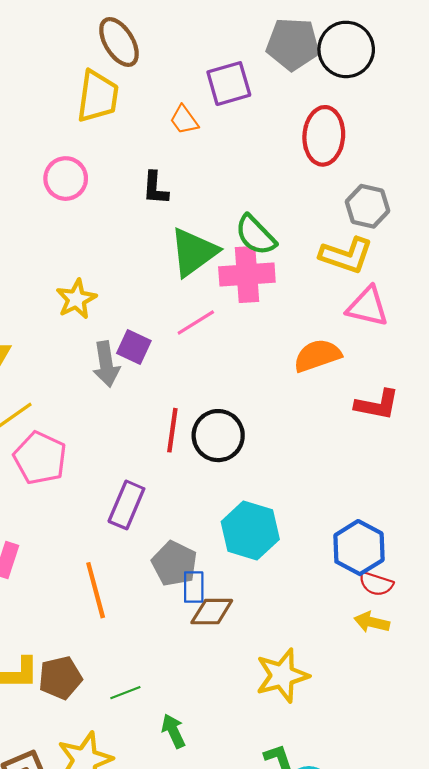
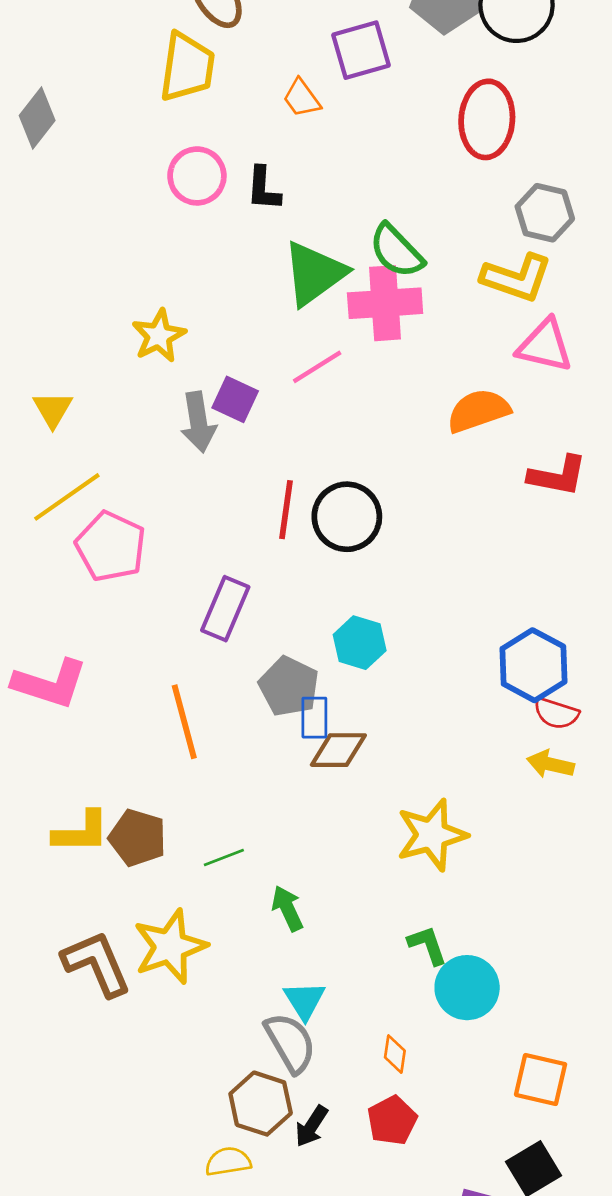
pink circle: (66, 179) -> (197, 176), moved
cyan hexagon: (250, 530) -> (360, 643), moved, size x0.7
brown pentagon: (60, 678) -> (138, 838), turned 30

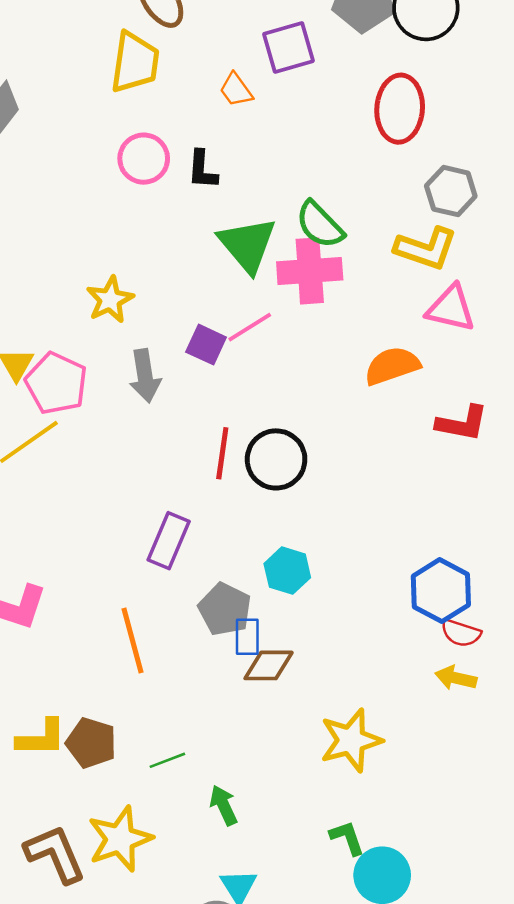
green triangle: (314, 274) -> (247, 245), turned -34
purple square: (235, 399) -> (206, 345), moved
pink pentagon: (111, 546) -> (56, 383), moved

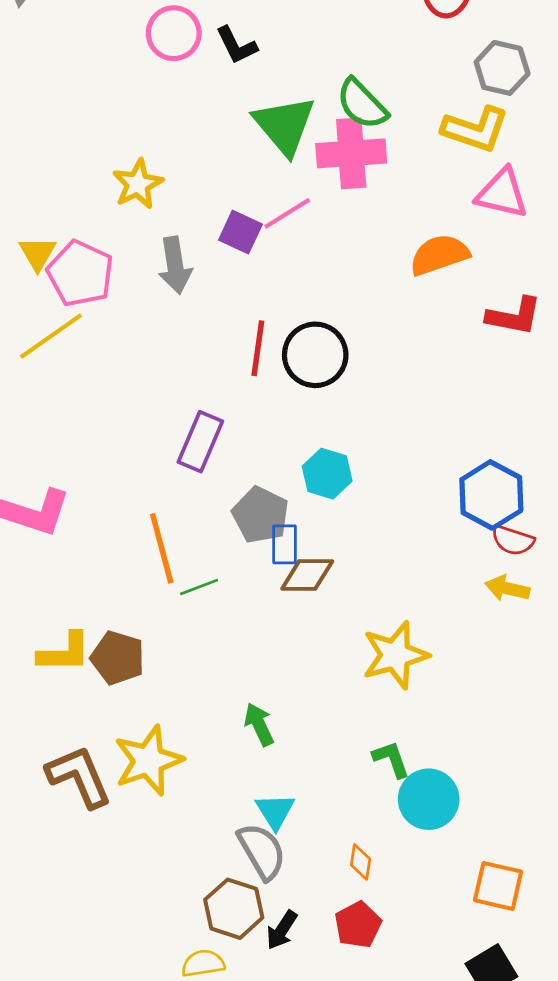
black L-shape: (202, 170) -> (236, 45), turned -30
green line: (167, 760) -> (199, 587), moved

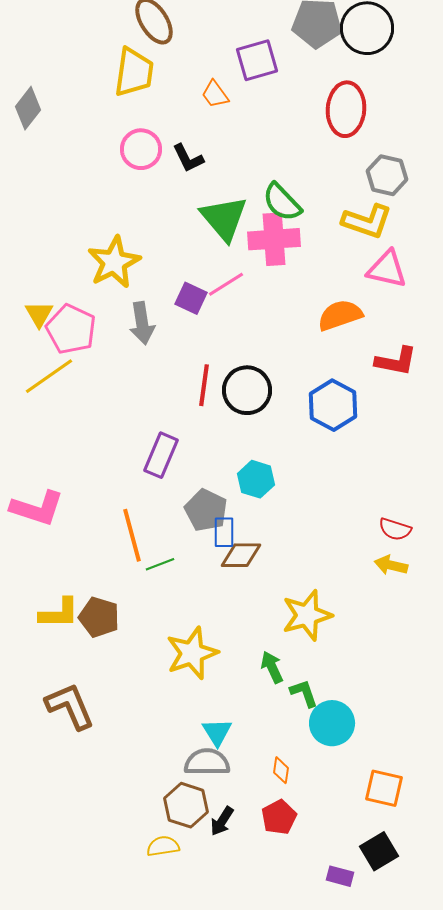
yellow star: (138, 184) -> (114, 262), size x1.4
blue hexagon: (491, 495) -> (333, 405), moved
green arrow: (259, 724) -> (272, 667), moved
yellow star: (148, 761) -> (192, 653), moved
gray semicircle: (262, 851) -> (207, 762), turned -60

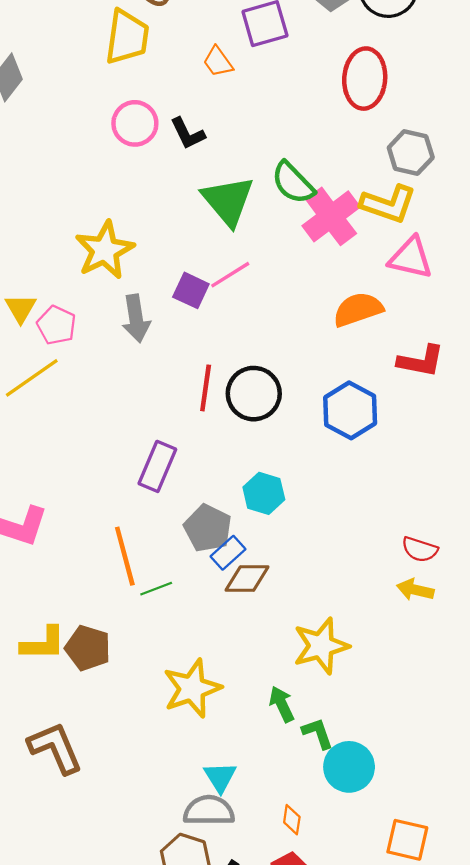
pink cross: (274, 239) -> (331, 216), moved, turned -33
pink pentagon: (71, 329) -> (56, 325), size x0.7
blue rectangle: (224, 532) -> (228, 553), turned 48

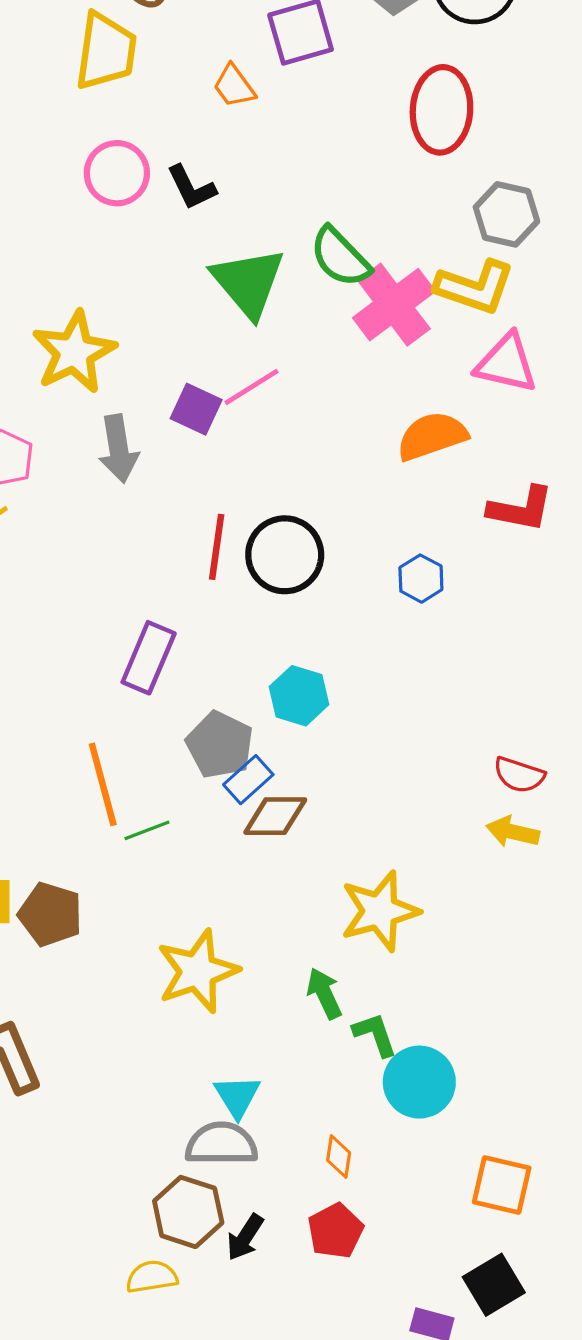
blue hexagon: (350, 410) -> (421, 579), size x0.6

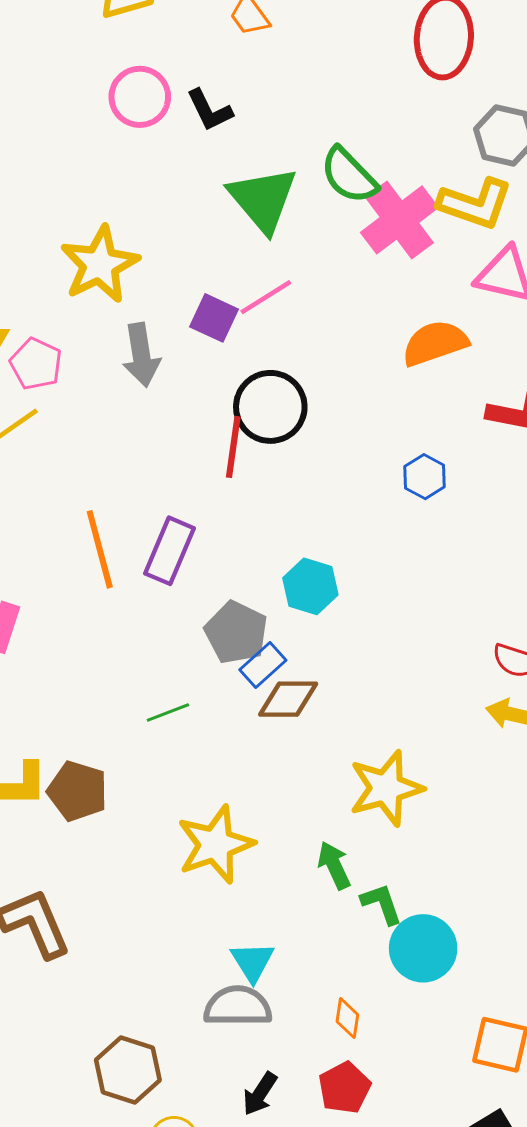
black circle: (285, 555) -> (270, 407), moved
orange line: (103, 784) -> (100, 549), moved
brown hexagon: (188, 1212) -> (128, 1070), moved

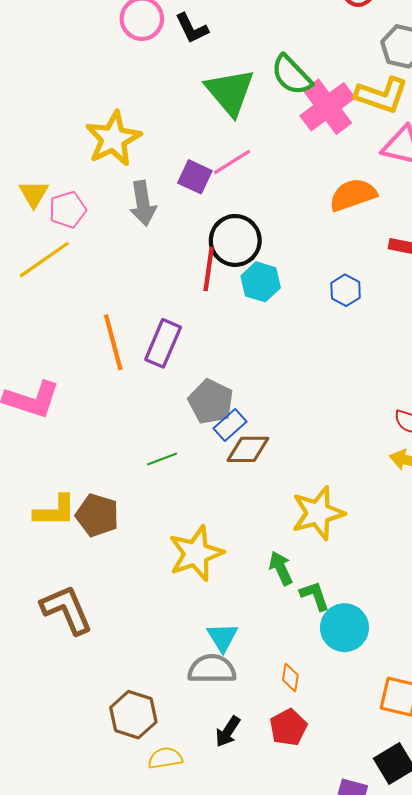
pink pentagon: (36, 364) -> (68, 210), turned 30
cyan hexagon: (310, 586) -> (261, 282), moved

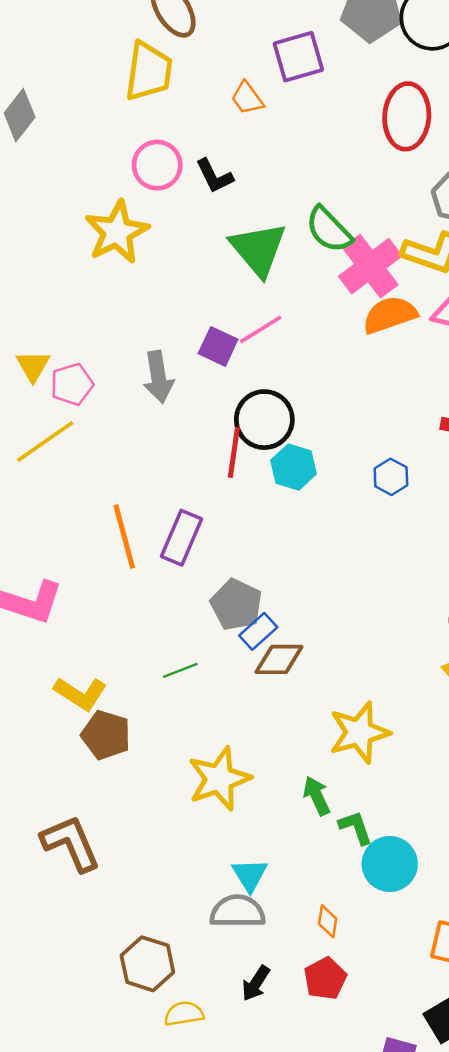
yellow star: (113, 139) -> (117, 232), moved
orange semicircle: (353, 195) -> (390, 315), moved
yellow L-shape: (55, 511) -> (80, 694), moved, turned 33

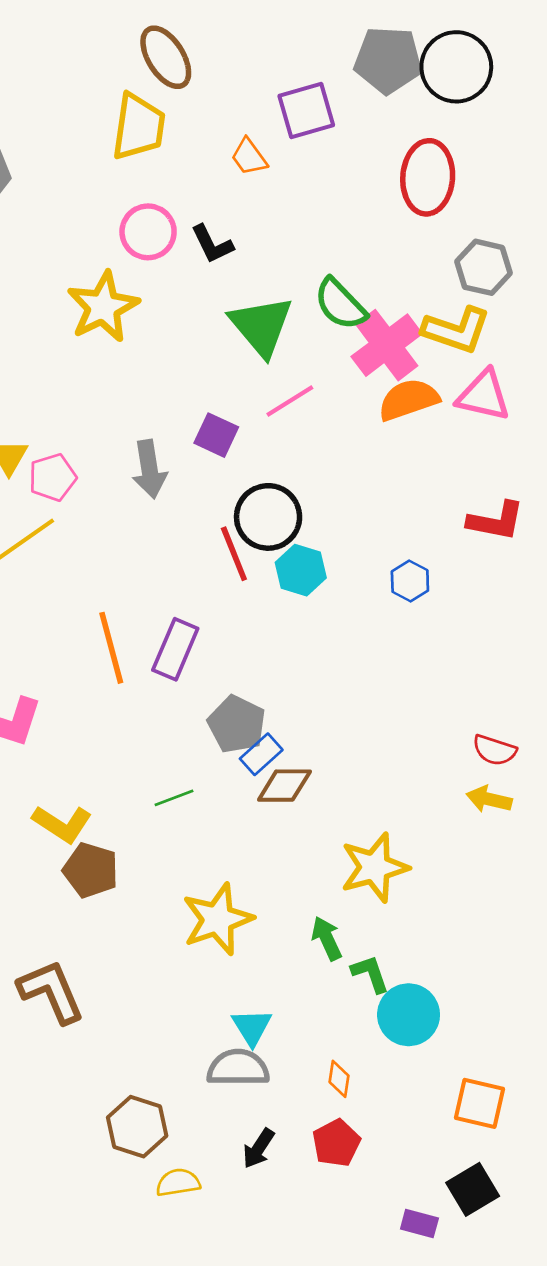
pink line: (261, 329) -> (290, 401), moved
red line: (234, 452) -> (234, 554), turned -30

